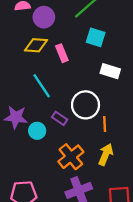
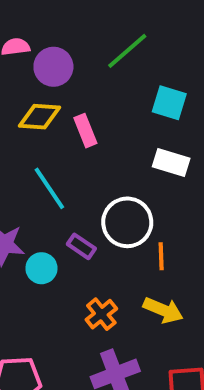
cyan square: (96, 37) -> (169, 103), moved
yellow arrow: (106, 154) -> (163, 310), turned 90
orange cross: (71, 157) -> (101, 314), size x0.7

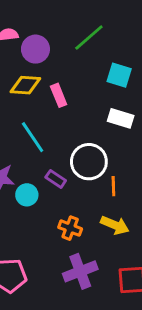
orange cross: (101, 314) -> (70, 228), turned -30

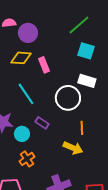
green line: (89, 38) -> (79, 25), moved
white circle: (89, 162) -> (68, 98), moved
yellow arrow: (115, 225) -> (73, 148), moved
orange cross: (70, 228) -> (27, 159), moved, turned 35

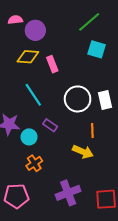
white rectangle: (87, 81) -> (105, 100), moved, turned 60

